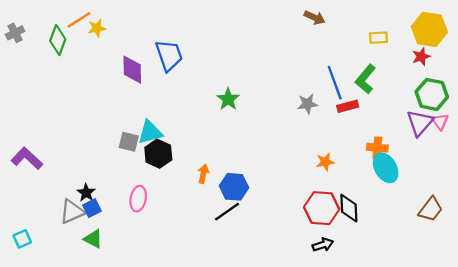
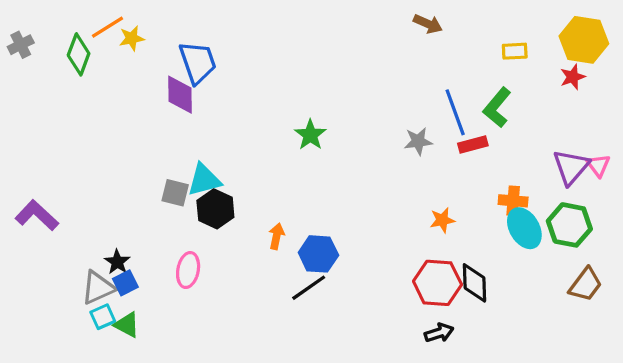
blue trapezoid: (169, 55) -> (198, 62), moved
green hexagon: (432, 94) -> (569, 225), moved
cyan square: (22, 239) -> (103, 317), moved

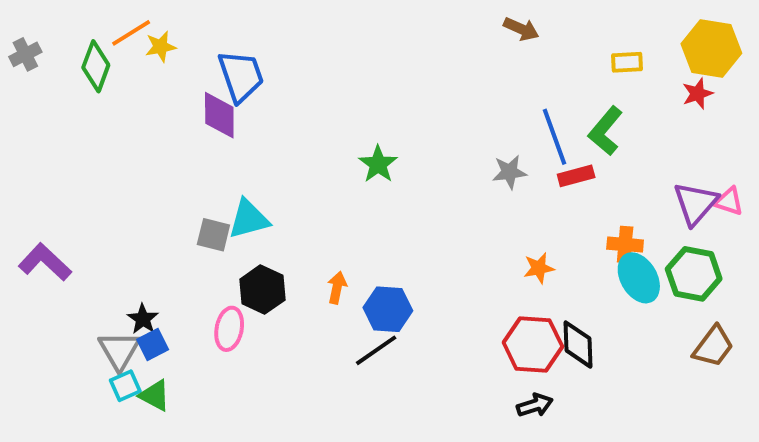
pink triangle: (598, 165) -> (729, 201), turned -35
black hexagon: (215, 209) -> (262, 290), moved
gray triangle: (98, 288) -> (119, 350), turned -36

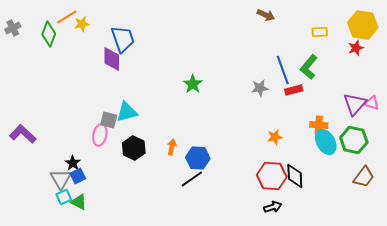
pink ellipse: (229, 329) -> (100, 135), moved

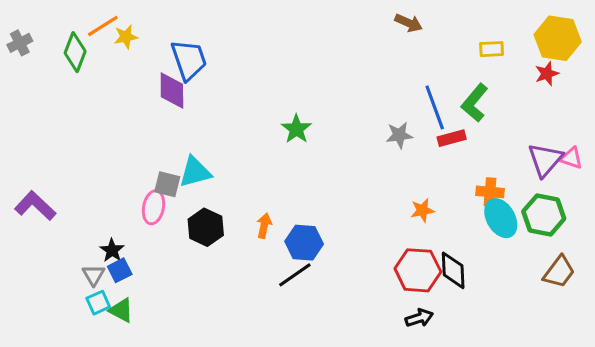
gray triangle: (61, 179) -> (94, 275), size x0.7

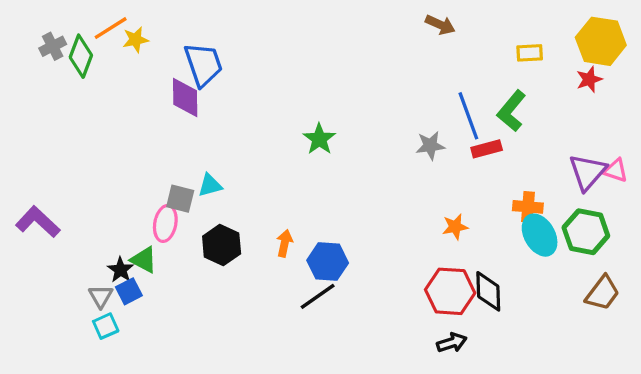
gray cross: (20, 43) -> (53, 46), moved
cyan triangle: (195, 172) -> (210, 185), size x0.7
green triangle: (121, 310) -> (144, 260), moved

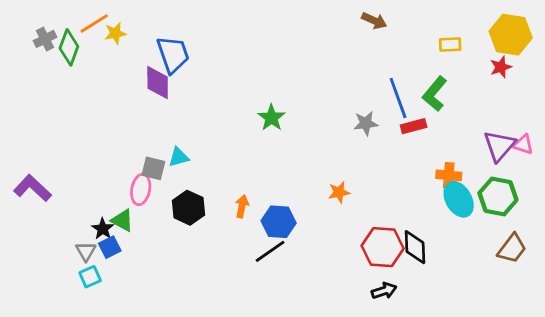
orange star: (455, 227) -> (339, 192), moved

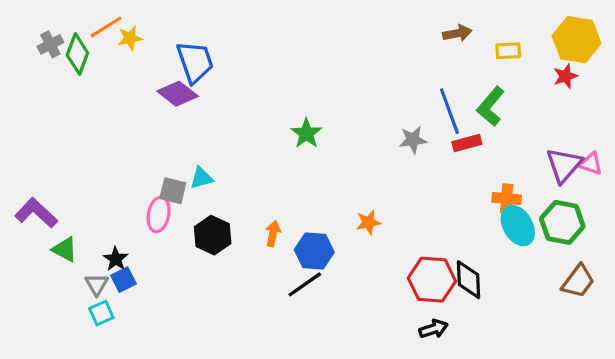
brown arrow: (374, 21) -> (457, 33), moved, turned -35
purple diamond: (158, 83) -> (178, 94), turned -52
orange star: (339, 192) -> (368, 222), moved
green triangle: (122, 220) -> (65, 249), moved

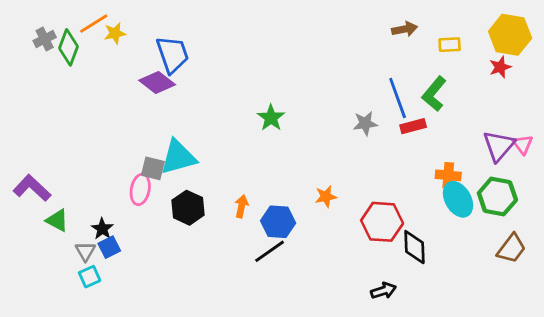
pink triangle: (591, 164) -> (523, 144), turned 35
cyan triangle: (201, 178) -> (178, 157), size x1.8
red hexagon: (432, 280) -> (382, 222), moved

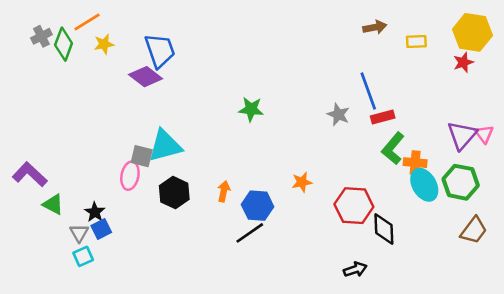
yellow star: (115, 33) -> (104, 44), moved
green L-shape: (434, 94) -> (393, 148), moved
green star: (271, 118) -> (251, 109), turned -30
gray star: (365, 123) -> (338, 114), turned 30

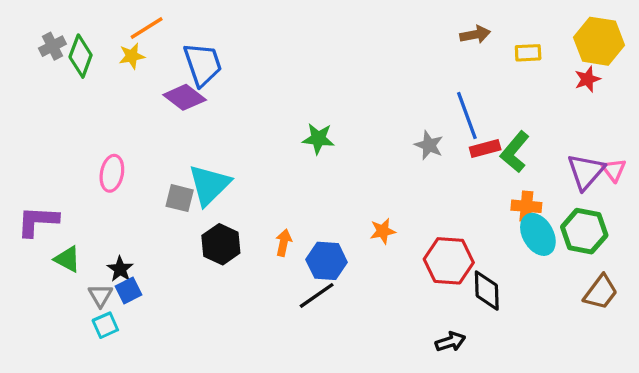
orange line: (87, 22) -> (147, 28), moved
cyan triangle: (165, 146) -> (209, 185), turned -30
green L-shape: (393, 148) -> (515, 152), moved
purple L-shape: (30, 174) -> (38, 221), turned -40
pink ellipse: (130, 176) -> (112, 173), moved

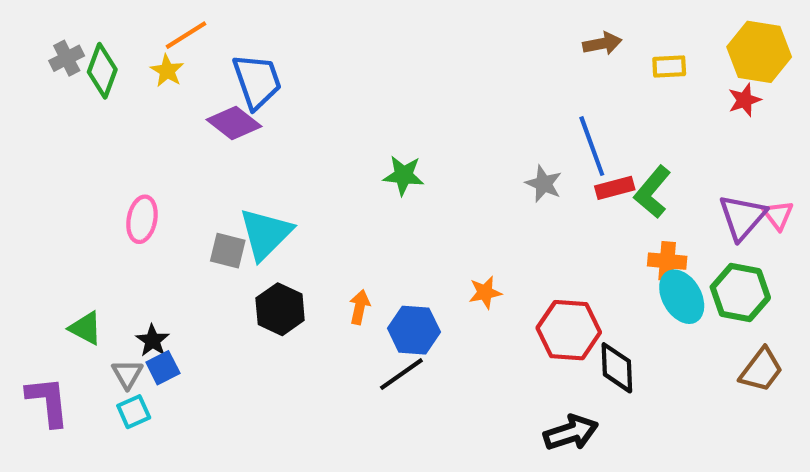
yellow star: (132, 56) -> (167, 71), turned -30
purple L-shape: (38, 221) -> (48, 401), moved, turned 81
black arrow: (450, 342) -> (571, 433), size x1.4

